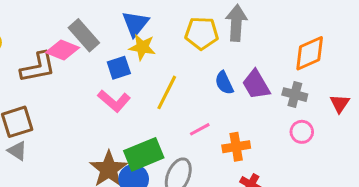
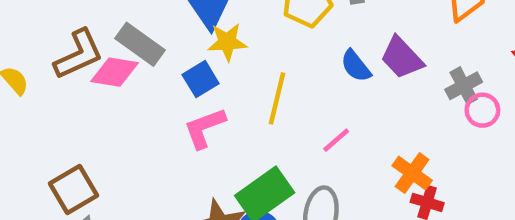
brown L-shape: (38, 67) -> (79, 54), moved
gray cross: (295, 95) -> (464, 86), moved, turned -30
pink L-shape: (114, 101) -> (205, 128), turned 132
orange cross: (236, 147) -> (412, 173), moved, turned -32

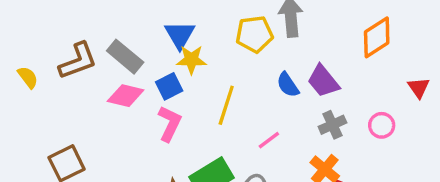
pink diamond: (114, 72) -> (126, 96), moved
gray cross: (464, 86) -> (332, 125), moved
pink L-shape: (205, 128) -> (170, 124), turned 132

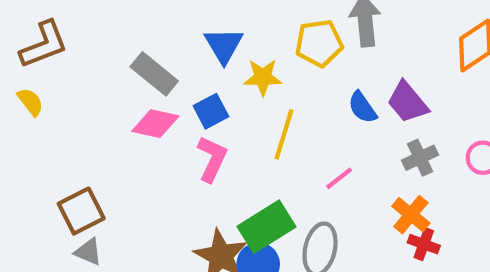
yellow star: (191, 60) -> (263, 77), moved
brown L-shape: (78, 61) -> (44, 45), moved

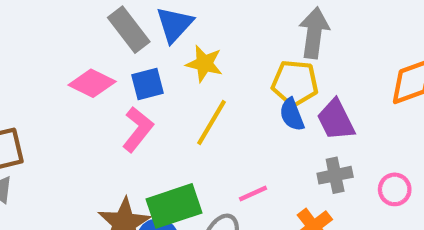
yellow pentagon: (319, 43) -> (295, 83), moved
gray rectangle: (154, 74) -> (129, 30), moved
pink line: (339, 178) -> (253, 193), moved

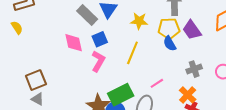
yellow star: (204, 64) -> (139, 21), moved
pink diamond: (92, 83) -> (74, 43), turned 60
purple trapezoid: (336, 120) -> (192, 30), moved

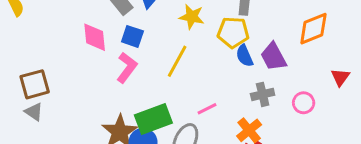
purple trapezoid: (192, 30) -> (273, 57), moved
blue square: (100, 39) -> (132, 36), turned 35
blue semicircle: (170, 44) -> (245, 56), moved

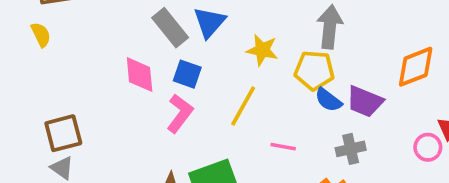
blue semicircle: (245, 56) -> (328, 100), turned -30
purple trapezoid: (273, 57) -> (365, 102), turned -40
pink circle: (304, 103) -> (428, 147), moved
pink line: (207, 109) -> (283, 147), moved, turned 36

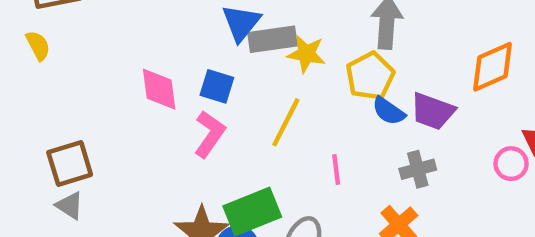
gray rectangle: (170, 28) -> (273, 39), moved, turned -57
yellow pentagon: (314, 70) -> (370, 76), turned -30
pink line: (283, 147) -> (336, 169), turned 75

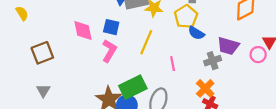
purple trapezoid: (433, 111) -> (228, 46), moved
brown square: (70, 164) -> (42, 53), moved
gray triangle: (70, 205) -> (43, 91), turned 32

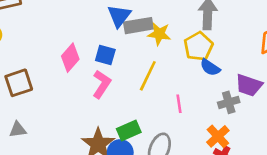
pink diamond: (83, 30) -> (70, 58), turned 50
green rectangle: (133, 87) -> (129, 131), size x0.7
gray triangle: (43, 91) -> (18, 130), turned 48

